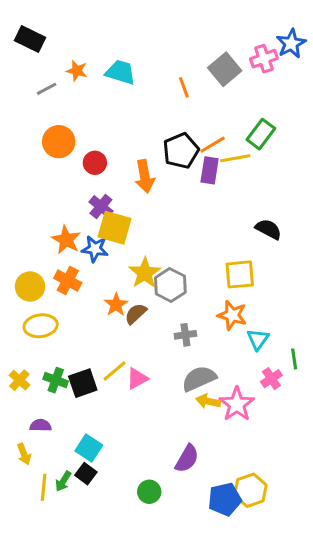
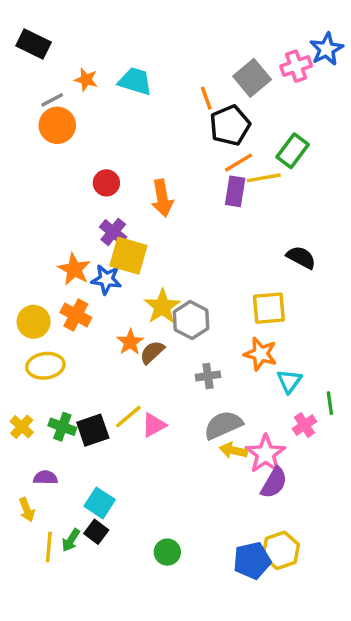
orange circle: (59, 142) -> (57, 125), moved
black pentagon: (181, 151) -> (230, 125), moved
purple semicircle: (187, 459) -> (274, 483), moved

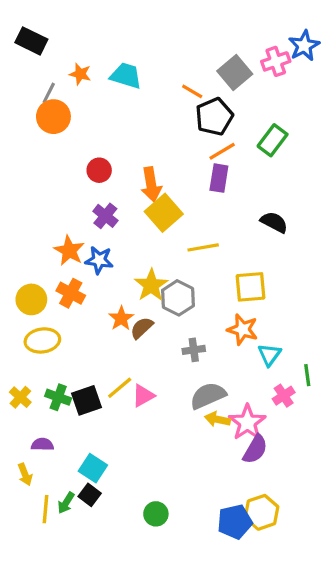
orange line: (206, 98) -> (192, 91), turned -40
gray line: (52, 100) -> (49, 93), turned -35
yellow line: (264, 178) -> (203, 247), moved
yellow square: (128, 256) -> (164, 213), moved, turned 33
black semicircle: (301, 257) -> (274, 222), moved

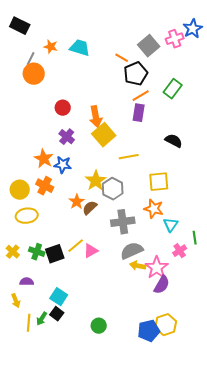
gray cross: (194, 350) -> (123, 222), size x1.6

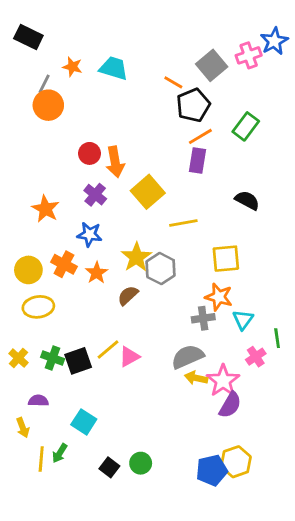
orange arrow: (96, 117) -> (115, 162), moved
orange star: (44, 159) -> (45, 209), moved
orange star: (77, 202) -> (97, 273), moved
gray cross: (123, 222) -> (203, 318), moved, size x0.7
black square: (57, 314) -> (109, 467), moved

